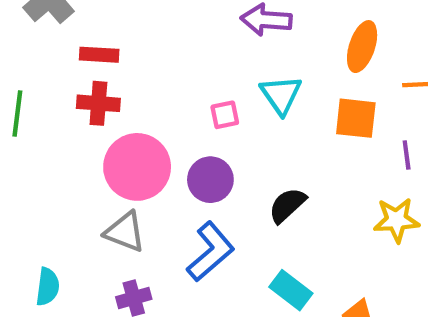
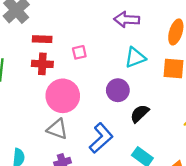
cyan triangle: (281, 95) -> (135, 57), turned 45
pink square: (225, 115) -> (79, 52), moved
purple circle: (210, 180) -> (118, 90), moved

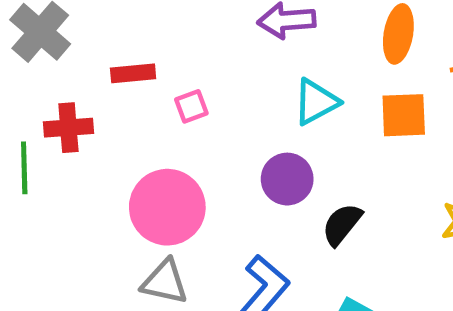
red rectangle: (42, 39) -> (133, 73), moved
red cross: (42, 64) -> (68, 128), moved

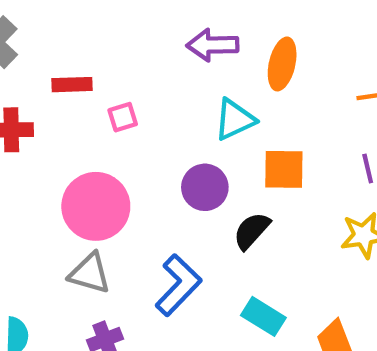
orange ellipse: (398, 34) -> (282, 64), moved
orange square: (404, 115) -> (284, 169), moved

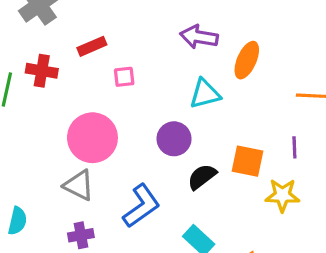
red rectangle: (72, 85) -> (92, 46), turned -32
orange square: (284, 169) -> (248, 161), moved

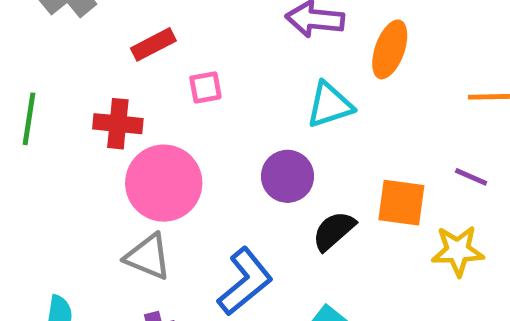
red cross: (42, 71) -> (118, 124), moved
purple line: (294, 147) -> (471, 177), turned -60

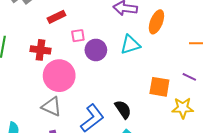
purple circle: (287, 176) -> (96, 50), moved
black semicircle: (334, 231) -> (123, 109), moved, turned 96

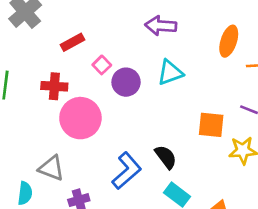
orange ellipse: (156, 22) -> (229, 41), moved
pink square: (78, 36) -> (102, 65), turned -32
gray triangle: (52, 107) -> (51, 168), moved

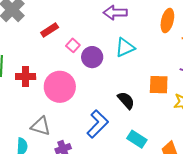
red cross: (54, 86) -> (26, 76), moved
black semicircle: (166, 157) -> (126, 100), moved

